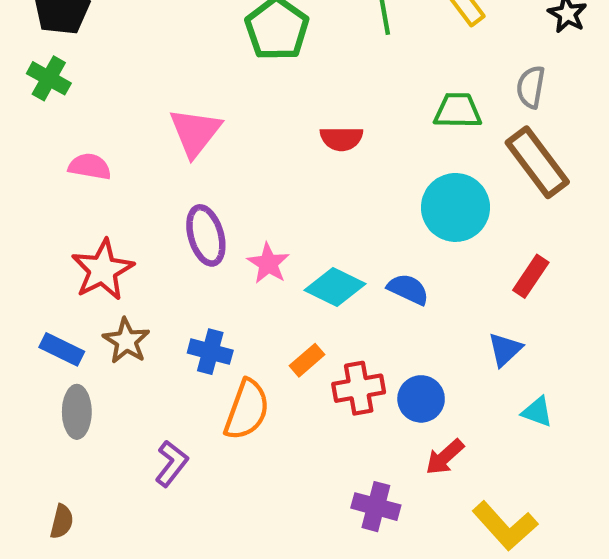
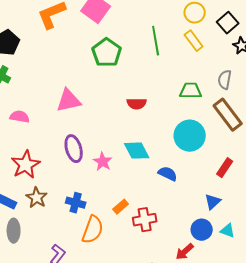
pink triangle: (195, 132) -> (69, 101), turned 40
cyan diamond: (335, 287) -> (137, 151), moved, turned 36
blue circle: (421, 399) -> (202, 230), moved

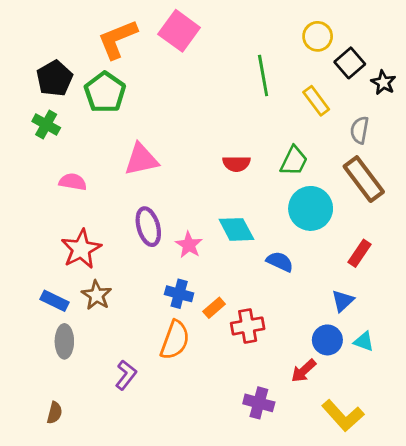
black square: (228, 23) -> (350, 63), moved
yellow rectangle: (194, 41) -> (316, 101), moved
green pentagon: (107, 53) -> (105, 92), moved
green trapezoid: (191, 91) -> (294, 161), moved, turned 115
blue cross: (76, 203) -> (179, 294), moved

